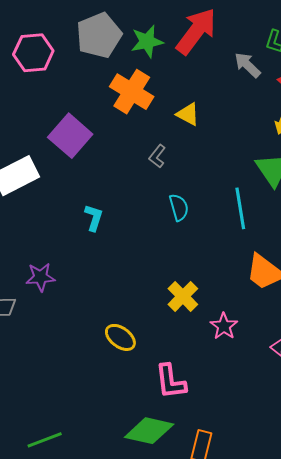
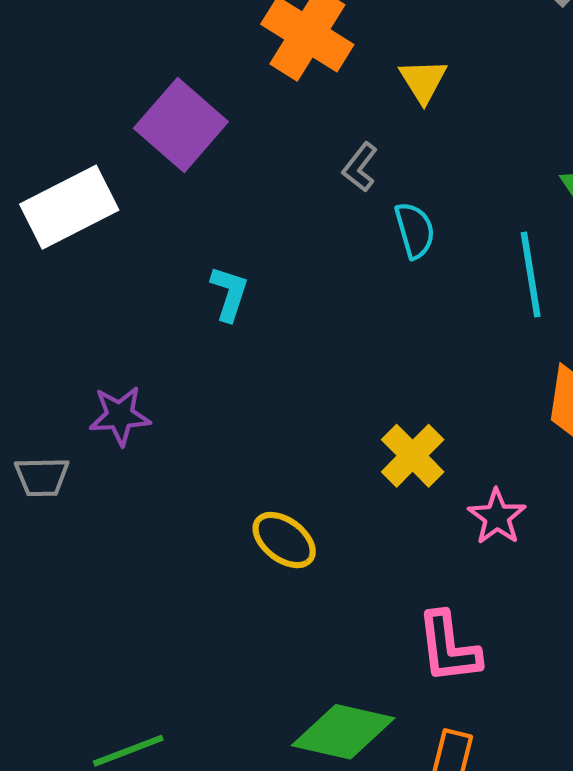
yellow triangle: (188, 114) -> (423, 81), turned 30
cyan semicircle: (179, 207) -> (415, 230), moved
pink L-shape: (171, 381) -> (448, 647), moved

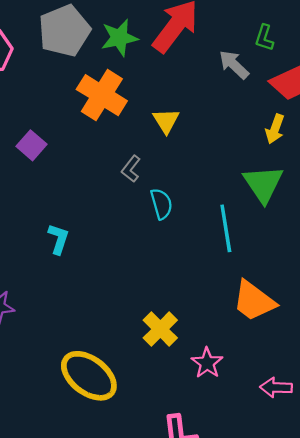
purple square: (181, 125) -> (32, 145), size x0.6
yellow ellipse: (284, 540) -> (89, 376), size x1.6

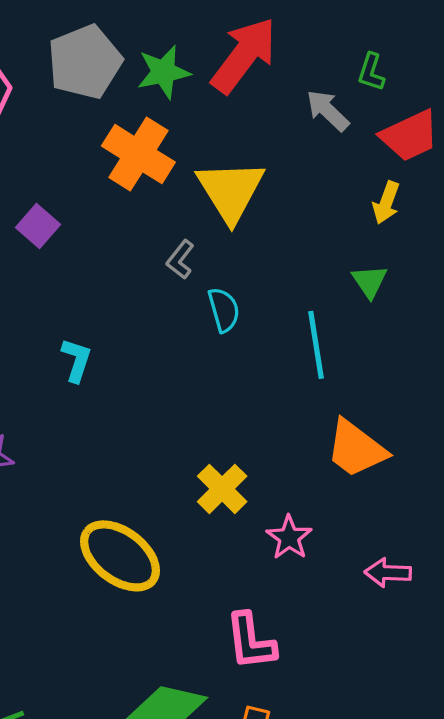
yellow triangle: (166, 121) -> (231, 191), size x1.8
green triangle: (263, 184) -> (369, 281), size x0.6

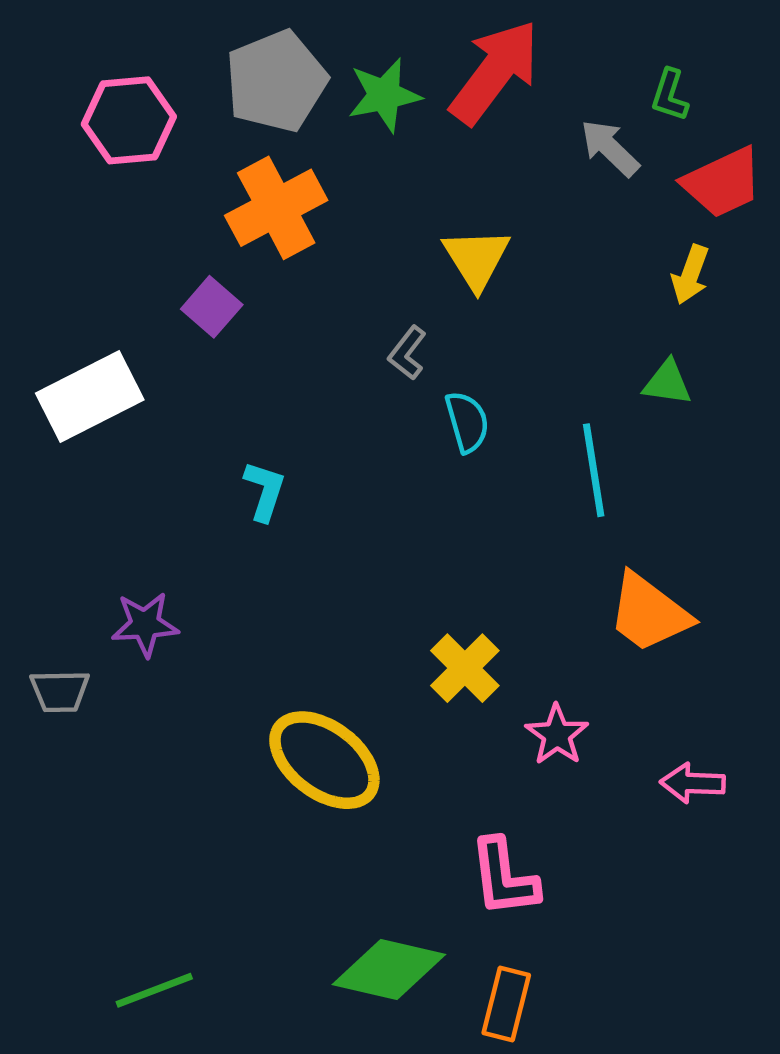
orange cross: (138, 154) -> (276, 208), moved, turned 30
yellow triangle: (231, 191) -> (476, 258), size x0.7
green triangle: (369, 281) -> (667, 383), turned -48

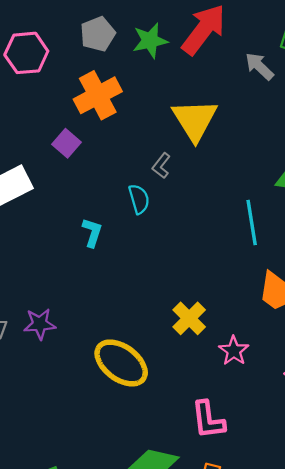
gray pentagon: (276, 81) -> (98, 34), size x0.7
yellow triangle: (476, 258) -> (195, 120), size x1.4
cyan semicircle: (467, 422) -> (139, 199), moved
purple star: (145, 624) -> (40, 324), moved

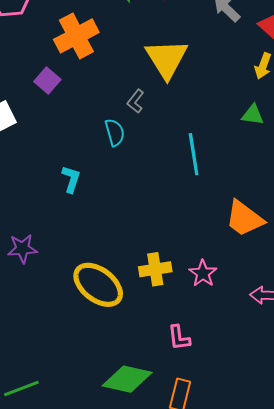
cyan line: (252, 222) -> (194, 154), moved
cyan L-shape: (92, 233) -> (71, 179), moved
yellow cross: (189, 318) -> (155, 269), moved, turned 36
pink L-shape: (208, 420) -> (179, 338), size x0.7

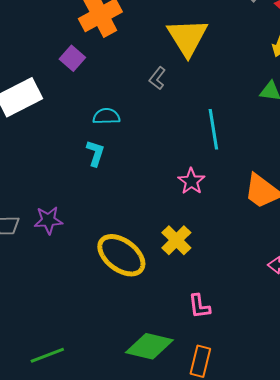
cyan semicircle: (115, 132) -> (106, 116), moved, turned -76
yellow cross: (155, 269) -> (176, 240), turned -36
pink star: (203, 273) -> (191, 181), moved

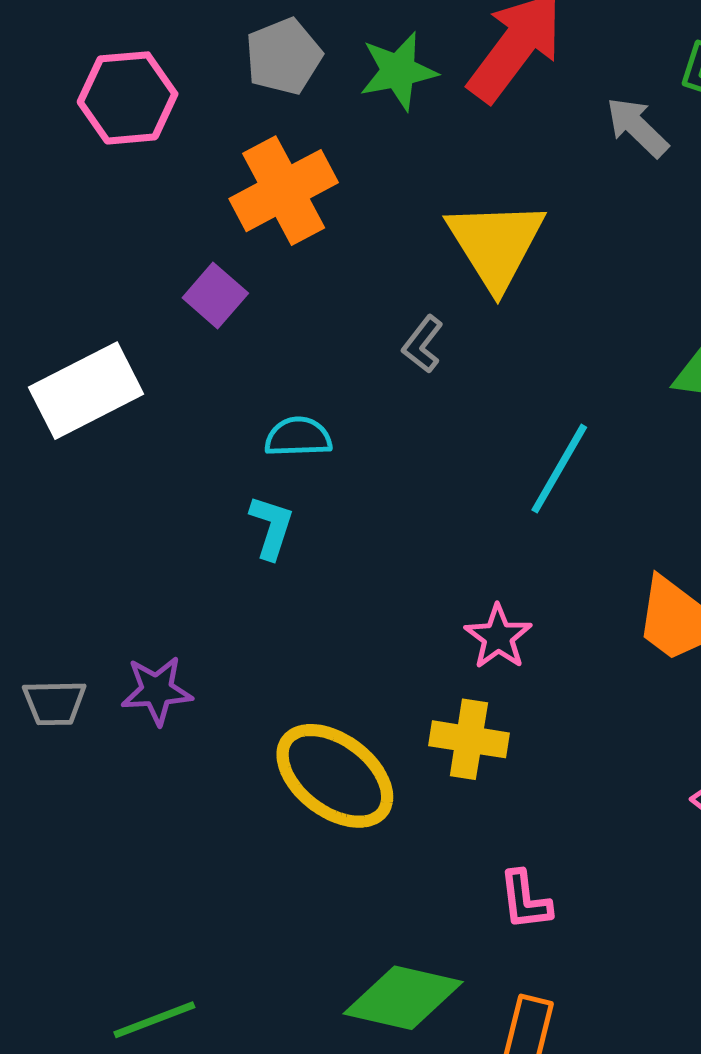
cyan line: (213, 129) -> (559, 469), turned 39
pink star: (191, 181) -> (498, 637), moved
yellow cross: (176, 240) -> (469, 739), turned -36

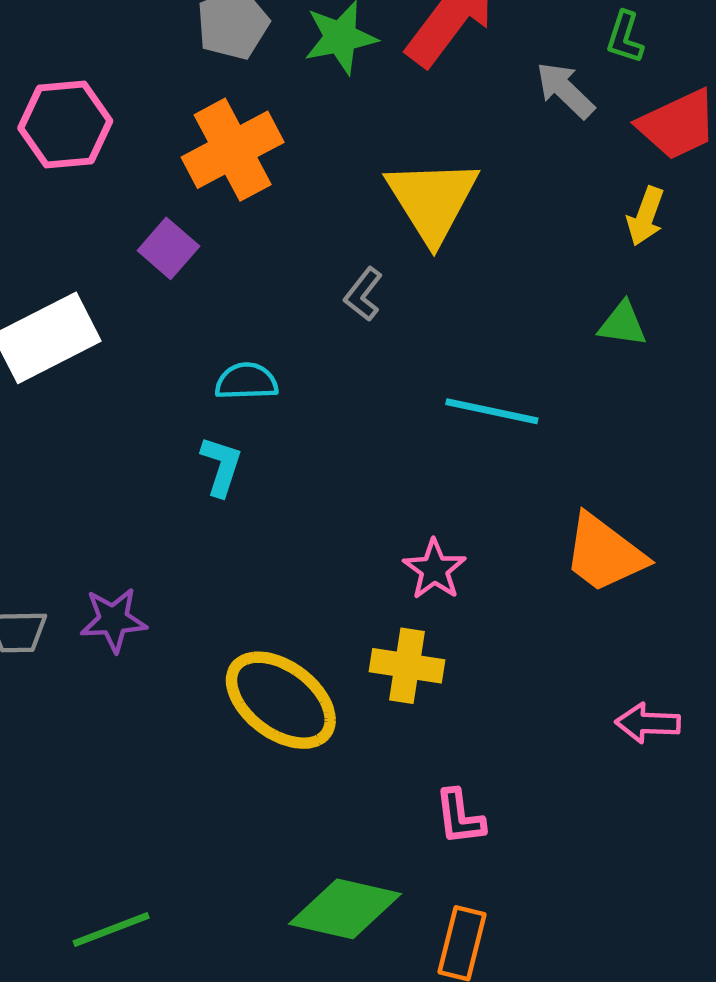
pink hexagon: (128, 98) -> (65, 125), moved
cyan line: (559, 469) -> (492, 411), turned 72

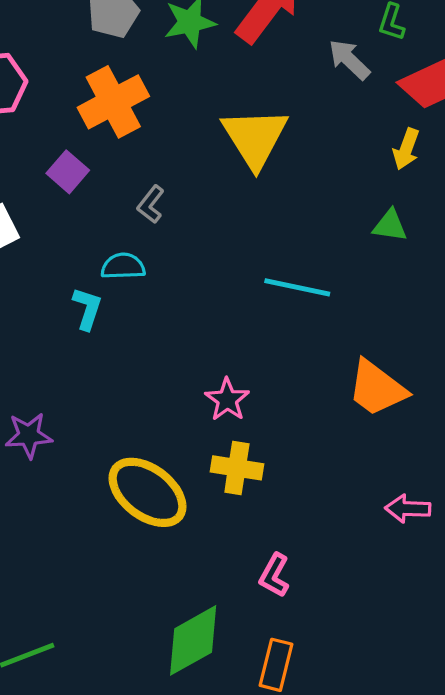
gray L-shape: (363, 294) -> (151, 204), moved
cyan L-shape: (221, 466) -> (87, 309), moved
pink star: (435, 569) -> (227, 400), moved
pink L-shape: (460, 817) -> (274, 575), turned 36
green diamond: (345, 909) -> (193, 640), turned -42

